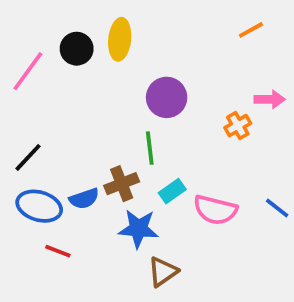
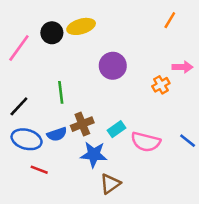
orange line: (251, 30) -> (170, 20), turned -30
yellow ellipse: (120, 39) -> (81, 26), turned 68
green line: (150, 148) -> (61, 92), moved

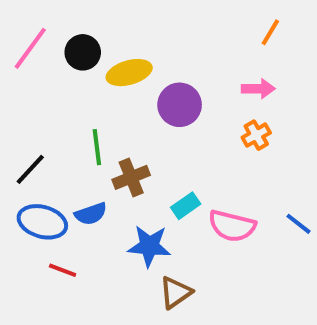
yellow ellipse: (81, 26) -> (129, 73), moved
pink line: (19, 48) -> (30, 48), moved
pink arrow: (182, 67) -> (258, 89), moved
brown cross: (82, 124) -> (131, 177), moved

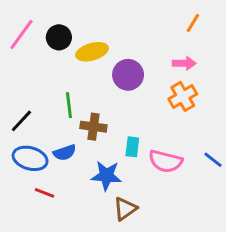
orange cross: (256, 135) -> (183, 96), size x1.4
brown cross: (131, 177) -> (93, 127), turned 30
cyan rectangle: (186, 206) -> (132, 147), turned -48

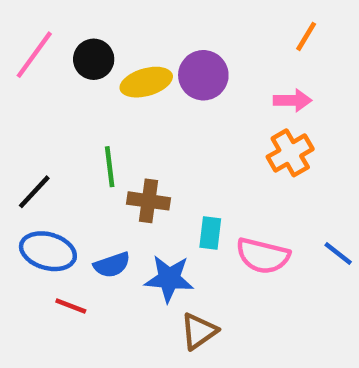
purple circle: (128, 75) -> (203, 75), moved
blue semicircle: (65, 153) -> (112, 265), moved

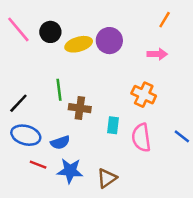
pink line: (34, 55) -> (18, 29), turned -76
orange cross: (290, 153) -> (144, 95), moved, turned -35
pink semicircle: (263, 256) -> (141, 138), turned 68
blue star: (169, 279) -> (70, 171), moved

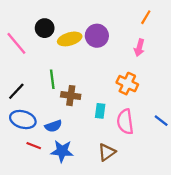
pink line: (18, 29) -> (16, 43), moved
pink arrow: (157, 54) -> (139, 48), turned 105
brown triangle: (107, 178) -> (107, 152), moved

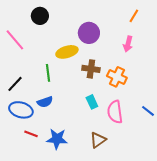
black circle: (45, 28) -> (40, 16), moved
yellow ellipse: (70, 39) -> (67, 52), moved
brown cross: (71, 96) -> (91, 69), moved
cyan rectangle: (100, 111) -> (92, 102), turned -32
blue semicircle: (53, 126) -> (45, 102), moved

